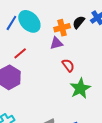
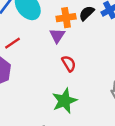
purple triangle: (56, 43) -> (57, 36), turned -48
green star: (80, 88) -> (64, 101), moved

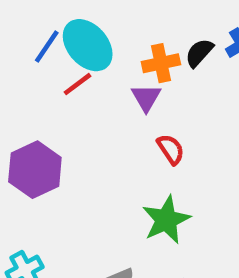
red line: (13, 43) -> (78, 84), moved

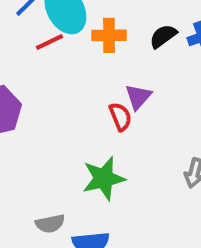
orange cross: (161, 63) -> (109, 35), moved
purple triangle: (146, 98) -> (138, 97), moved

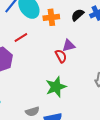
red line: (49, 42) -> (21, 37), moved
purple triangle: (138, 97) -> (69, 46), turned 40

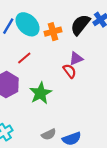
black semicircle: (78, 15) -> (80, 25), size x1.5
green star: (56, 87) -> (40, 93), moved

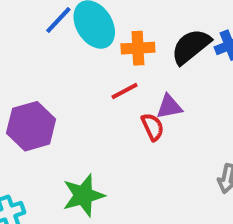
red line: (24, 58) -> (125, 91), moved
green star: (40, 93) -> (83, 195), moved

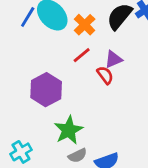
orange cross: (138, 48) -> (85, 25), turned -30
purple hexagon: (31, 126) -> (46, 90), moved

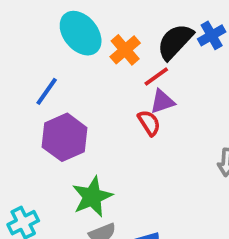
blue line: (28, 17) -> (47, 91), moved
red line: (82, 55) -> (156, 77), moved

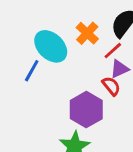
cyan ellipse: (81, 33) -> (51, 46), moved
purple hexagon: (65, 137) -> (86, 110), moved

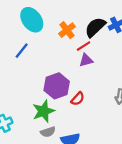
cyan ellipse: (51, 46) -> (32, 20), moved
red semicircle: (111, 86) -> (78, 99), moved, turned 72

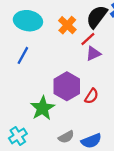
cyan ellipse: (32, 20) -> (28, 21), turned -35
green star: (44, 111) -> (43, 108), moved

